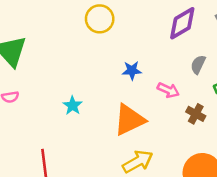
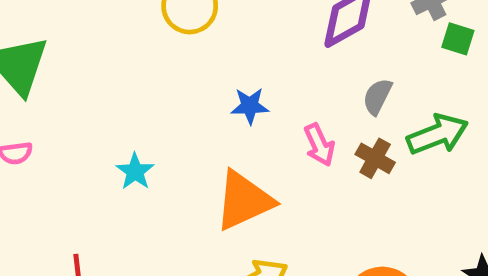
pink arrow: (168, 90) -> (319, 145), turned 40
brown cross: (196, 114) -> (375, 158), moved

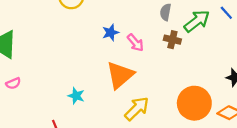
pink arrow: (319, 145) -> (135, 43), moved
cyan star: (135, 172) -> (76, 96), moved

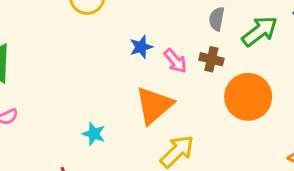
brown cross: (172, 40) -> (211, 59), moved
orange circle: (194, 103) -> (248, 97), moved

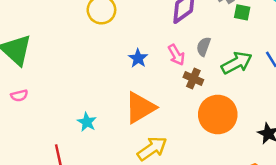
blue star: (141, 47) -> (138, 58), turned -30
pink arrow: (175, 61) -> (176, 55), moved

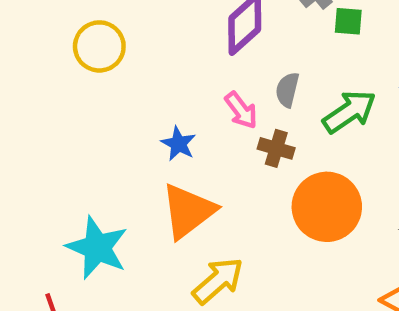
blue star: (138, 58) -> (179, 144), moved
cyan star: (87, 122) -> (97, 248), size x1.8

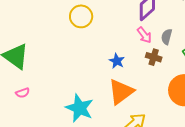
pink arrow: (241, 110) -> (144, 35), moved
brown cross: (276, 148) -> (154, 57), moved

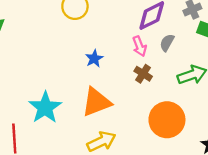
gray semicircle: (167, 37) -> (167, 43), moved
blue star: (117, 61) -> (94, 59), moved

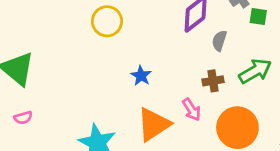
pink arrow: (140, 46) -> (192, 110), moved
brown cross: (143, 74) -> (213, 81), moved, turned -30

